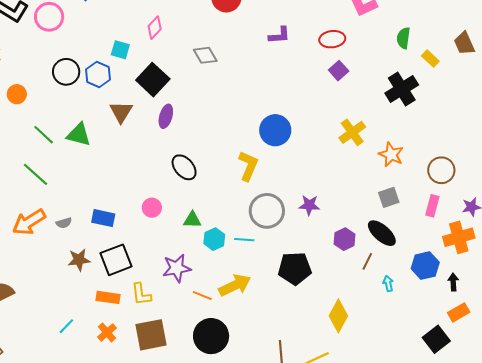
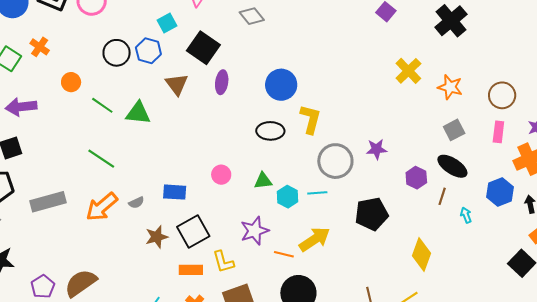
cyan square: (120, 50) -> (167, 23), turned -36
blue circle: (275, 130) -> (281, 85), moved
green line: (44, 135) -> (102, 105), moved
black ellipse: (184, 167) -> (270, 131), moved, turned -40

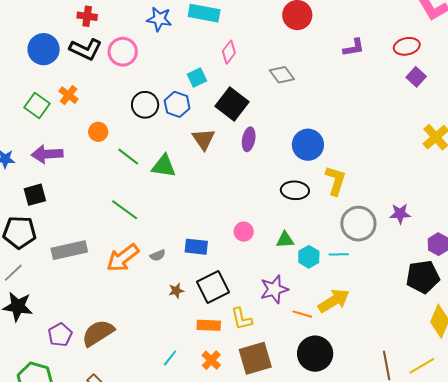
black pentagon: (371, 214) -> (423, 277), moved
brown star: (157, 237) -> (176, 291), size x0.7

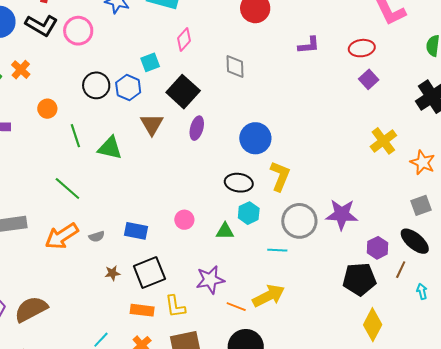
gray diamond: (282, 75) -> (235, 66), turned 30
green line: (128, 157) -> (75, 136), turned 30
purple star: (400, 214) -> (342, 214), size x1.5
cyan hexagon: (309, 257) -> (249, 213), moved

